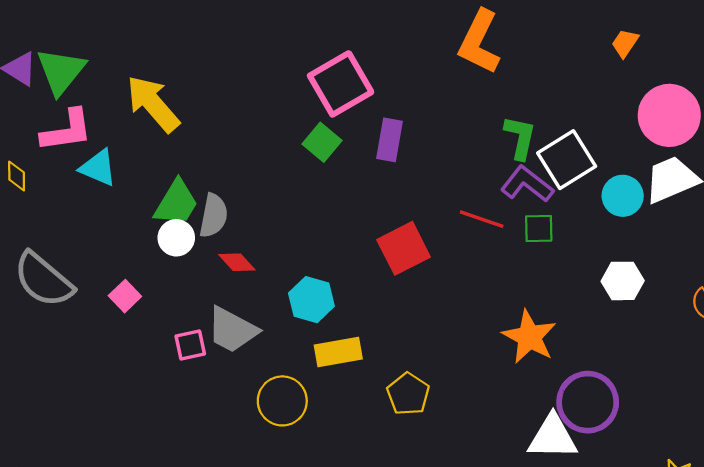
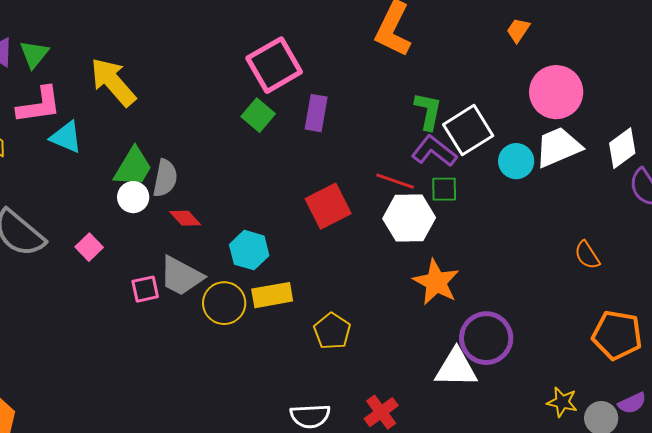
green triangle: (61, 71) -> (34, 54), size x0.7
white hexagon: (623, 281) -> (409, 218), moved, size x1.4
yellow circle: (282, 401) -> (224, 303), moved

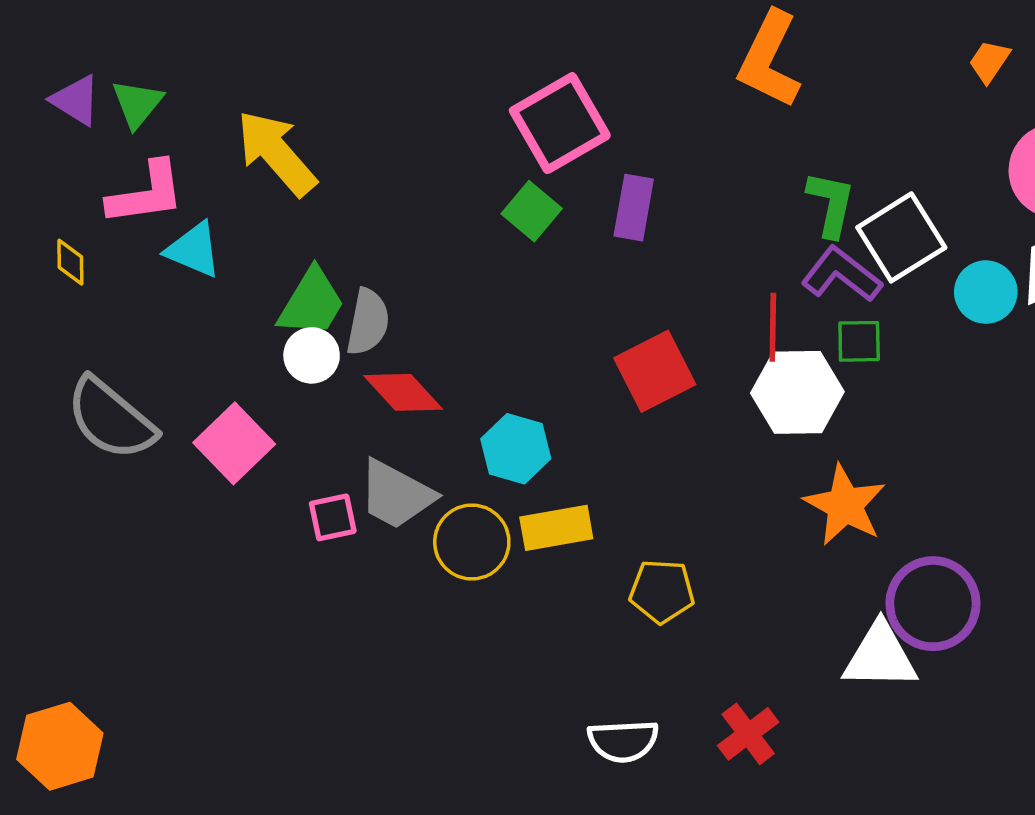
red line: (395, 181) -> (773, 327), turned 72
red diamond: (185, 218) -> (403, 392), size x1.4
pink square: (89, 247) -> (234, 443), size x1.6
yellow pentagon: (332, 331) -> (662, 591), turned -30

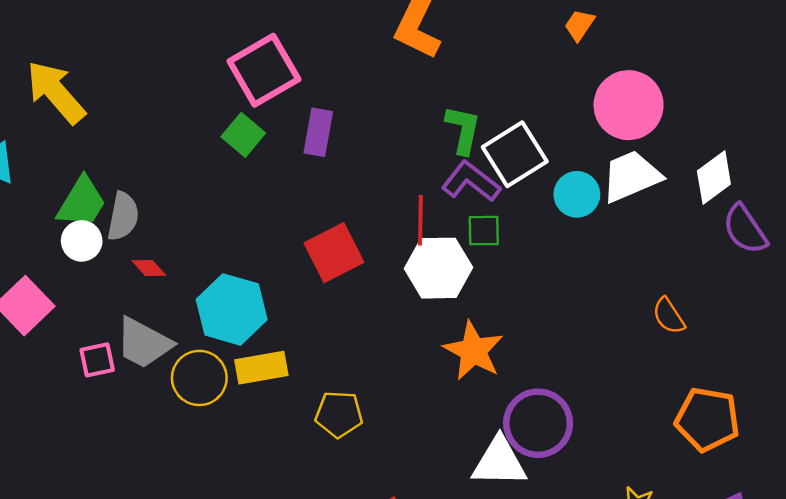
red diamond: (403, 392) -> (149, 268), size x0.6
cyan hexagon: (516, 449) -> (232, 309), size x1.4

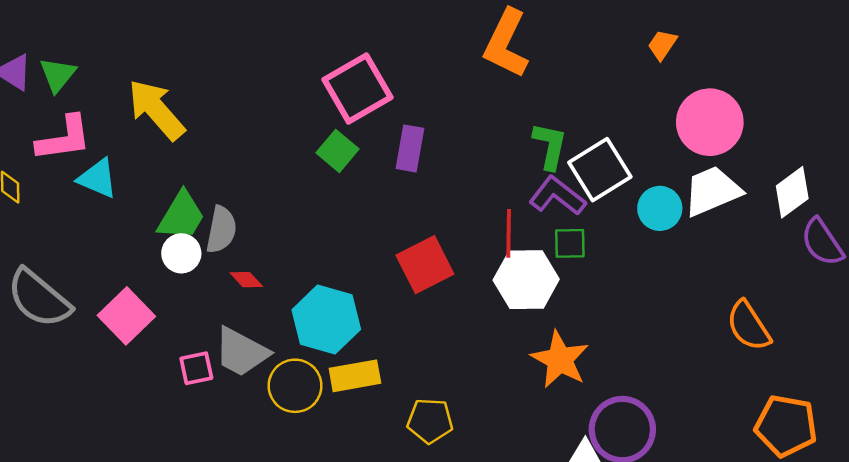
orange semicircle: (669, 316) -> (749, 326), size x1.4

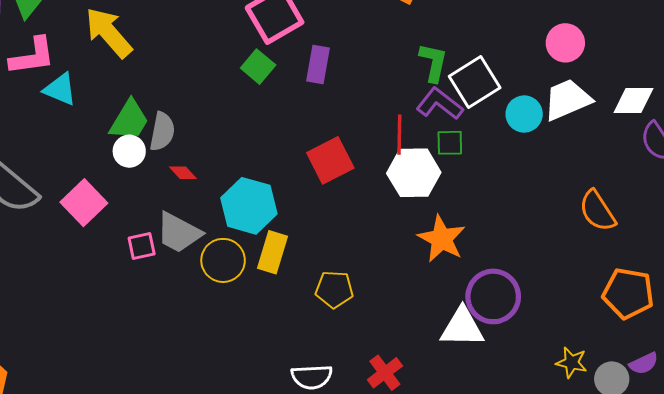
pink circle: (710, 122) -> (565, 43), size x0.7
white diamond: (792, 192) -> (633, 101), turned 36
yellow rectangle: (355, 376) -> (273, 252), turned -63

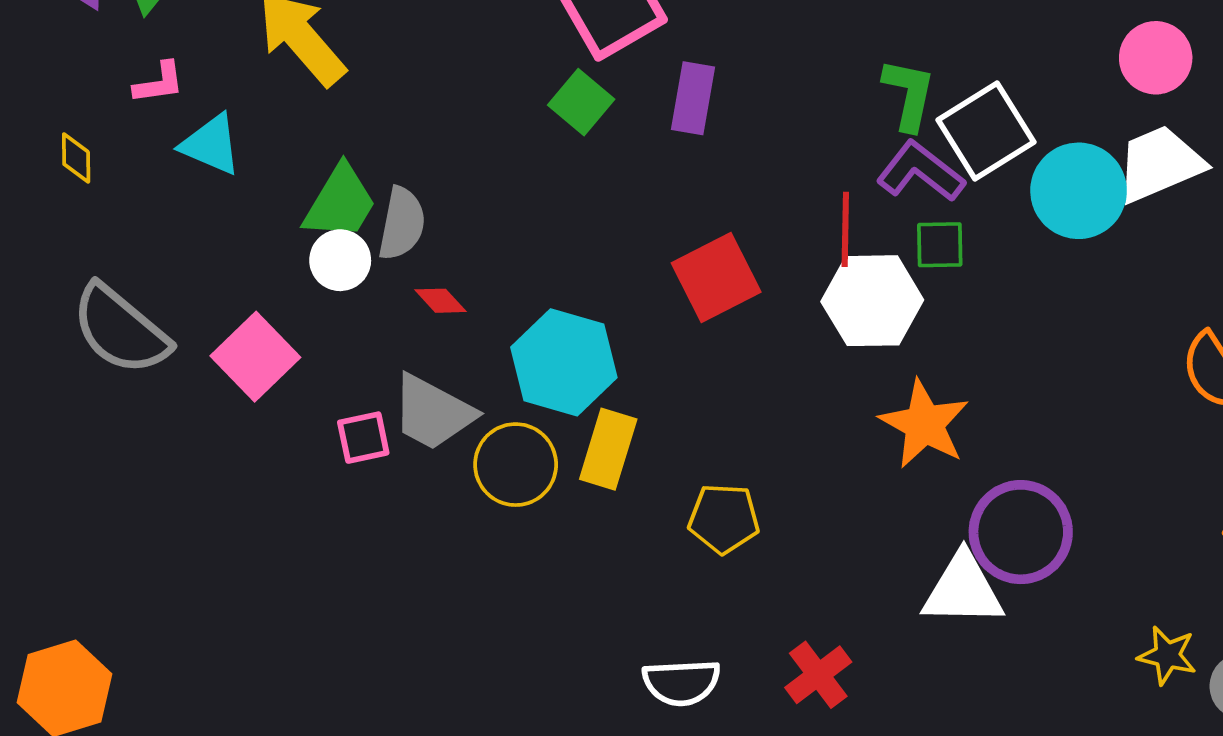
pink L-shape: (32, 56) -> (159, 83), size x0.6
cyan circle: (524, 114) -> (1079, 191), size x1.4

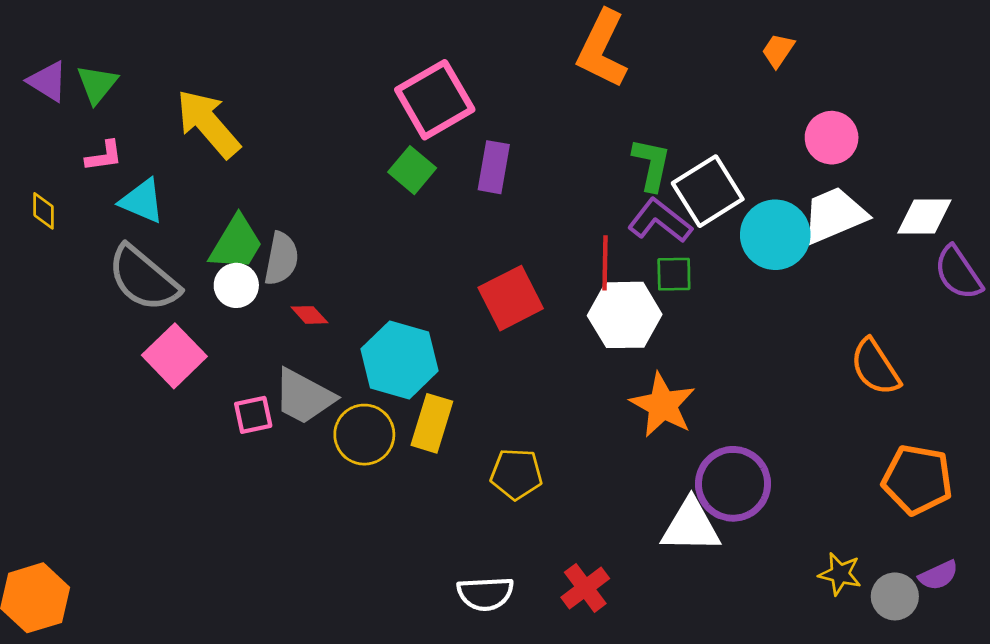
gray semicircle: (120, 330) -> (143, 278), moved

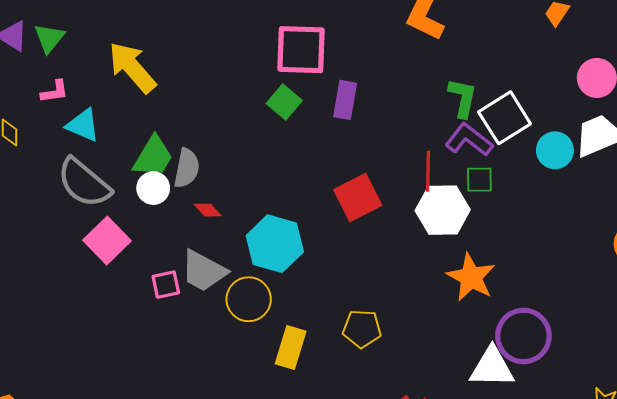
pink square: (435, 100) -> (301, 50), turned 32
cyan circle: (775, 235) -> (555, 150), size x0.7
yellow rectangle: (432, 423) -> (291, 347), moved

